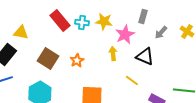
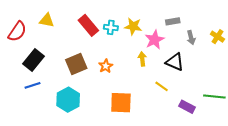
gray rectangle: (143, 16) -> (173, 21), turned 64
yellow triangle: (21, 32) -> (47, 20), moved
gray arrow: (161, 32) -> (191, 38), turned -56
brown square: (48, 58) -> (76, 64), turned 35

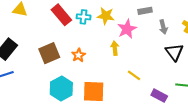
black triangle: (175, 62) -> (174, 52), moved, turned 30
cyan hexagon: (68, 100) -> (61, 88), moved

